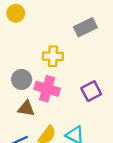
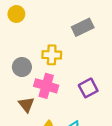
gray circle: (22, 79) -> (22, 67), moved
brown triangle: (26, 108) -> (26, 105), turned 42

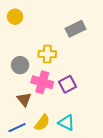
purple square: (88, 88) -> (67, 84), moved

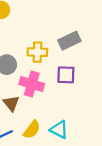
gray rectangle: (76, 29) -> (69, 41), moved
purple square: (67, 84) -> (66, 75), moved, turned 30

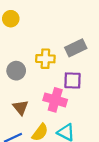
pink cross: (32, 84) -> (55, 100), moved

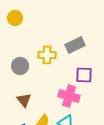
purple square: (72, 80) -> (84, 75), moved
pink cross: (55, 100) -> (69, 96), moved

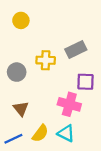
yellow circle: (15, 18) -> (21, 20), moved

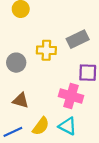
brown triangle: (21, 109) -> (21, 101), turned -35

